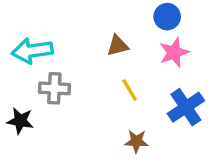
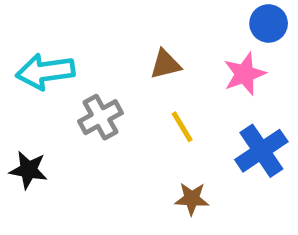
blue circle: (167, 17) -> (269, 23), moved
gray cross: (54, 88) -> (100, 117), moved, turned -32

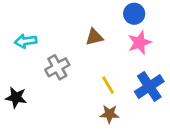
blue circle: (269, 23) -> (134, 14), moved
cyan arrow: (45, 71) -> (26, 41), size x0.7
yellow line: (182, 127) -> (108, 85), moved

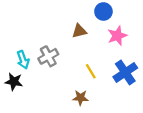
blue circle: (134, 14) -> (103, 11), moved
cyan arrow: (26, 41) -> (23, 60), moved, turned -102
brown star: (109, 114) -> (80, 98), moved

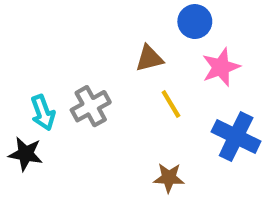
yellow line: (91, 71) -> (171, 104), moved
blue cross: (125, 72) -> (236, 137), turned -30
brown star: (80, 98) -> (169, 178), moved

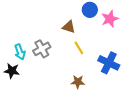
brown triangle: (149, 58) -> (69, 27), turned 32
pink star: (221, 67) -> (110, 19), moved

